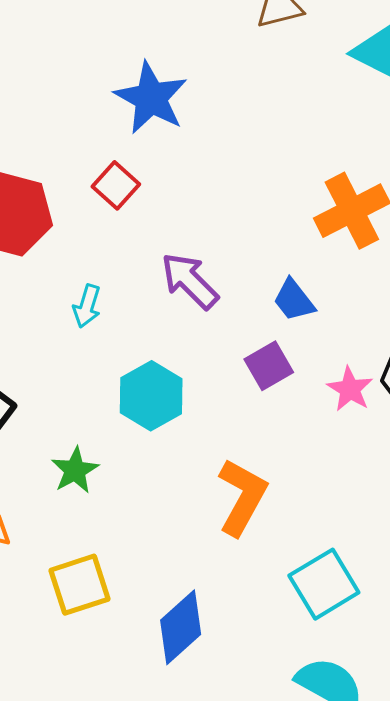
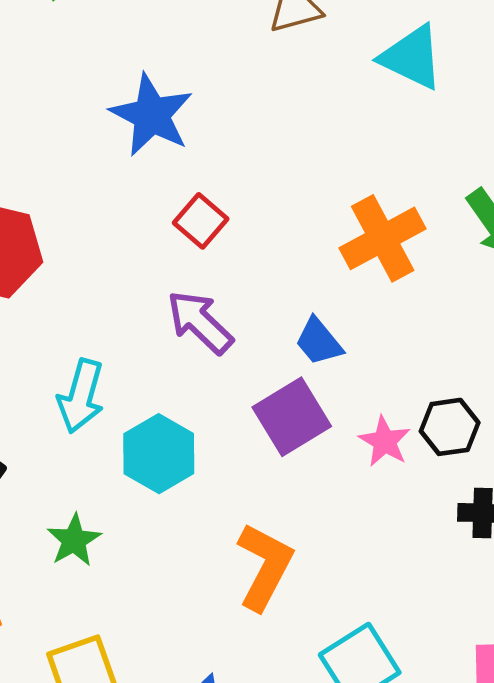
red square: (116, 185) -> (201, 221), moved
cyan arrow: (87, 306) -> (81, 396), moved, size x1.5
purple square: (269, 366) -> (292, 417), size x1.4

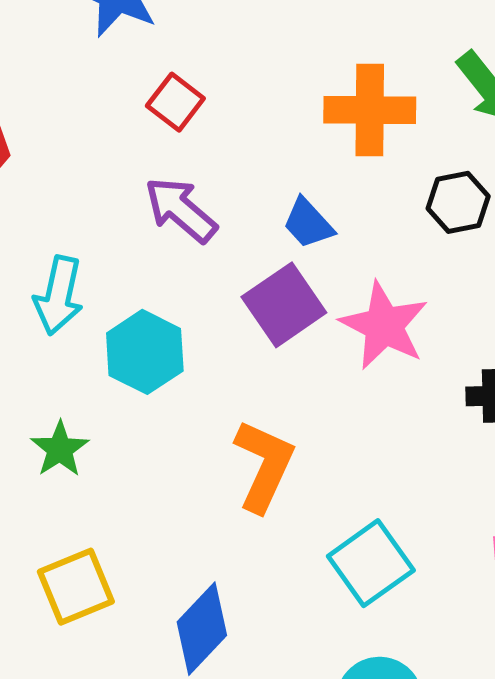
orange cross: (383, 238) -> (370, 110), turned 32
black hexagon: (450, 427) -> (458, 202), moved
pink star: (385, 441) -> (384, 326), size x1.6

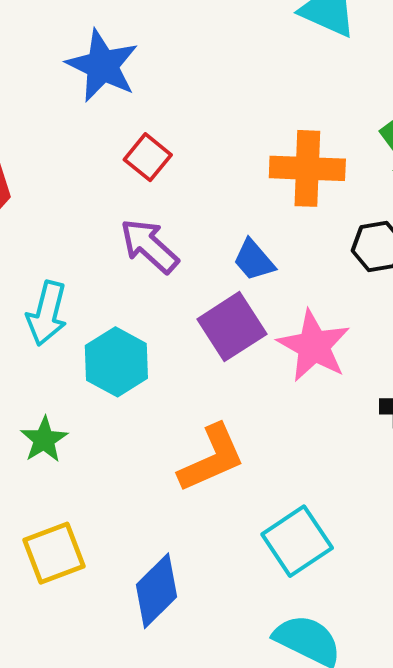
orange L-shape: (264, 466) -> (212, 458), turned 40

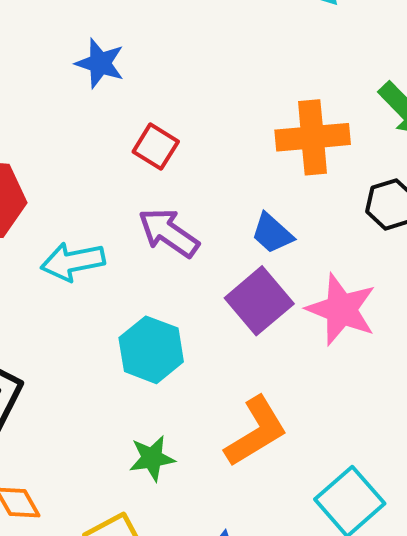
blue star: (102, 66) -> (100, 63), size x0.7
cyan arrow: (47, 313) -> (73, 262), moved, turned 72
green star: (44, 440) -> (152, 458), moved, turned 30

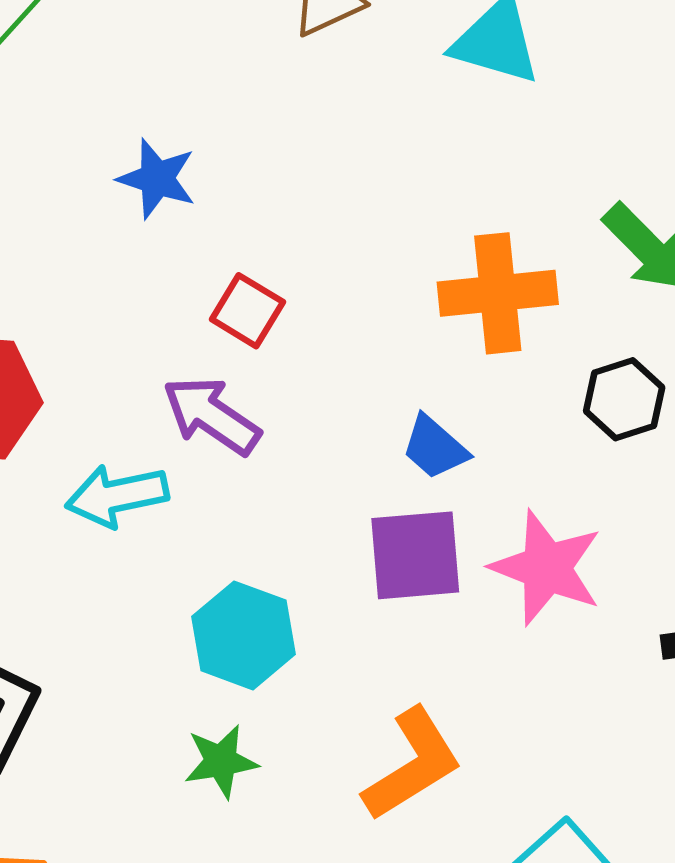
purple arrow: (169, 233) -> (212, 415), moved
purple square: (259, 301) -> (415, 555), turned 36
green star: (152, 458) -> (221, 761), moved

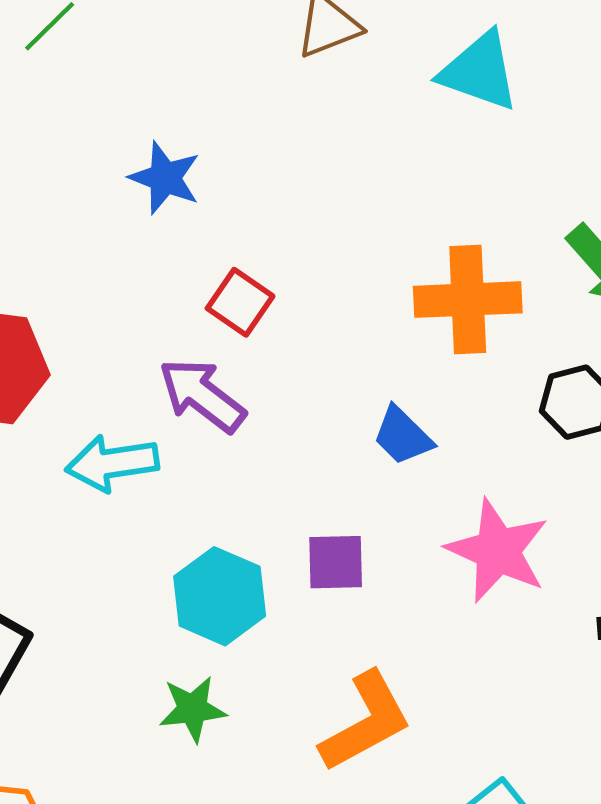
purple square: (415, 555) -> (336, 562), moved, size x0.7

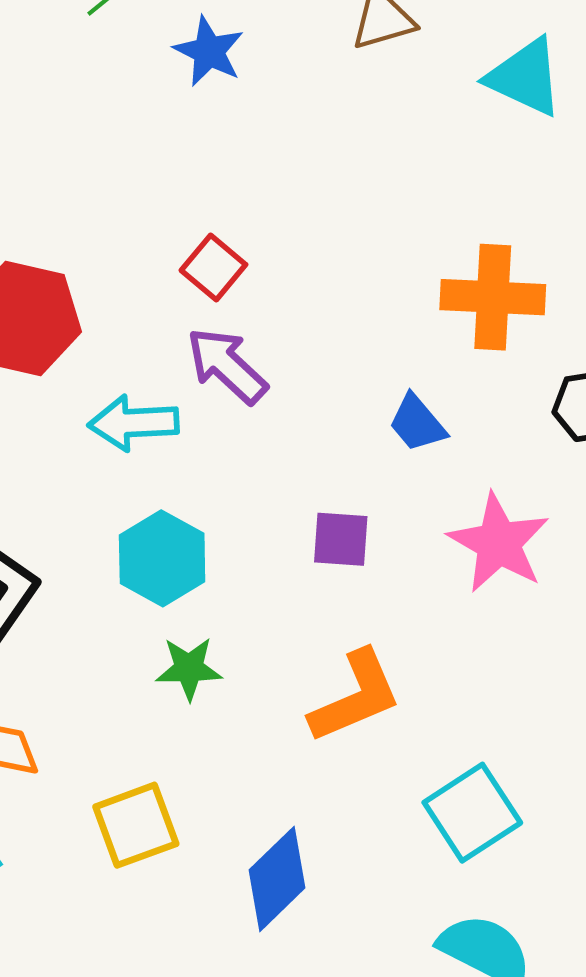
blue star: (165, 178) -> (209, 51), moved
red square: (240, 302) -> (213, 267), moved
cyan hexagon: (220, 596) -> (162, 558), moved

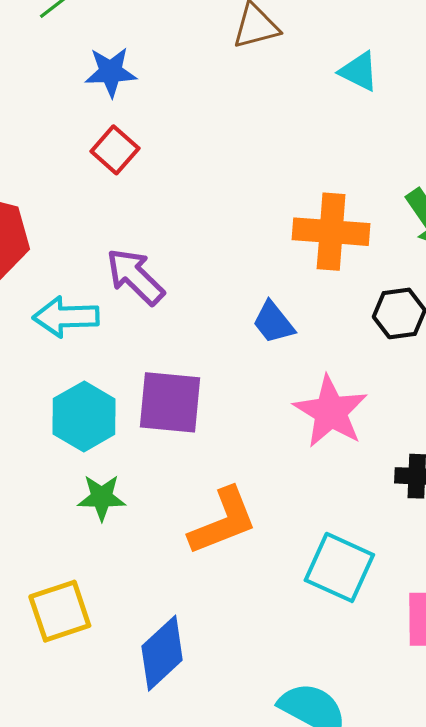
blue star: (209, 51) -> (111, 72), moved, turned -30
cyan triangle: (525, 77) -> (359, 71), size x0.7
red square: (213, 267) -> (115, 150), moved
purple square: (341, 539) -> (170, 402), moved, size x1.5
cyan square: (472, 813) -> (339, 567), moved, turned -34

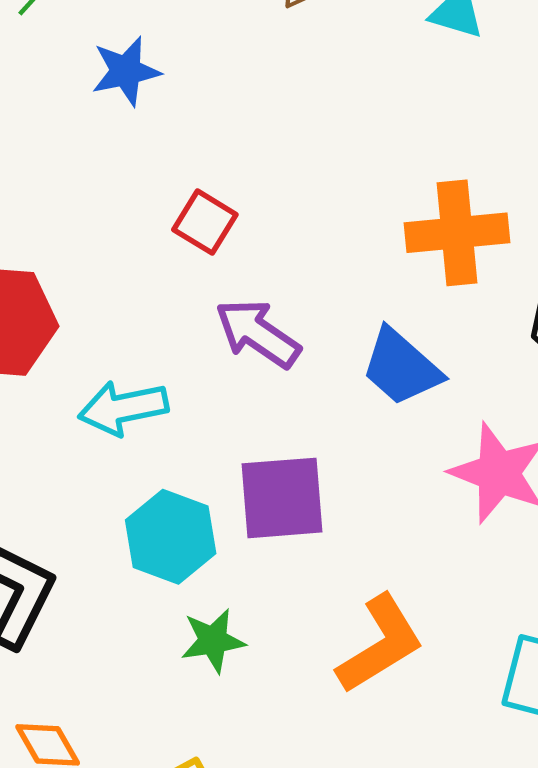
red square: (115, 150) -> (205, 222), moved
purple arrow: (135, 277) -> (258, 333), moved
blue trapezoid: (273, 322) -> (401, 367), size x1.4

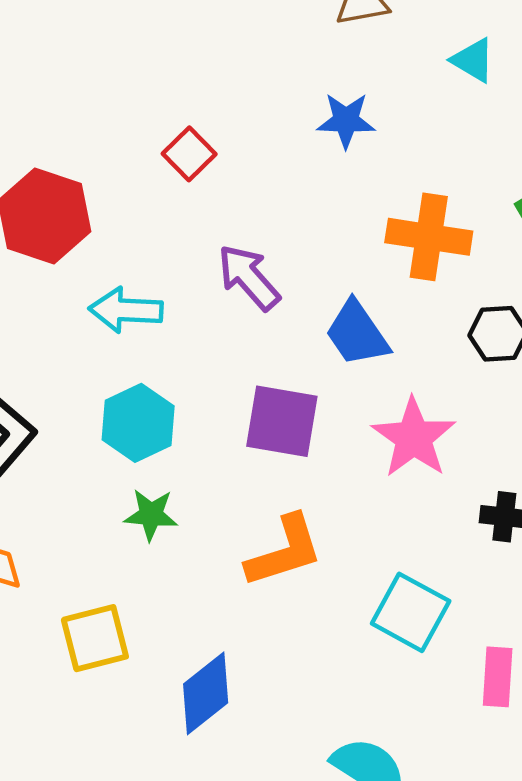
blue star: (126, 71) -> (346, 120), moved
red square: (205, 222) -> (189, 154), moved
purple square: (282, 498) -> (282, 421), moved

